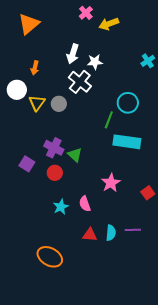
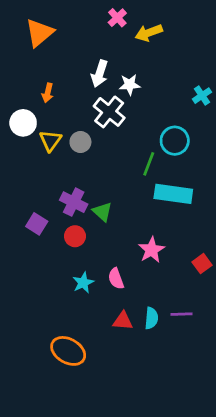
cyan cross: (148, 61) -> (202, 96), moved

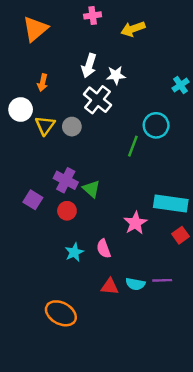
pink cross: (117, 18) -> (93, 15), moved, turned 35
cyan rectangle: (173, 194) -> (171, 203), moved
cyan semicircle: (151, 318) -> (135, 284), turned 96

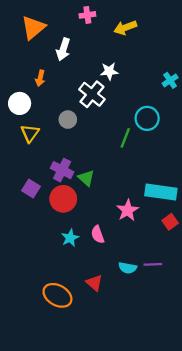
white arrow: (89, 66) -> (63, 49), moved
yellow triangle: (45, 125) -> (30, 133), moved
red circle: (67, 211) -> (63, 199), size x1.5
red triangle: (110, 286) -> (94, 283), moved, turned 36

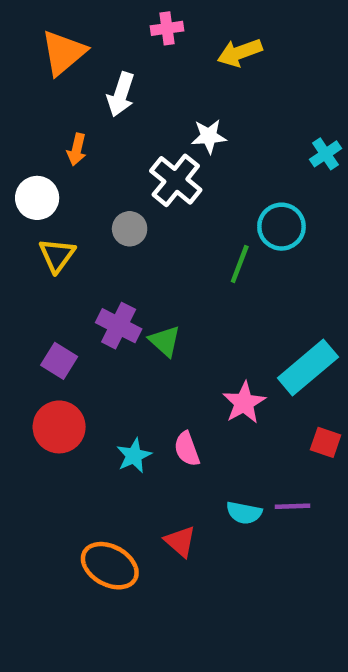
cyan rectangle: (161, 192) -> (308, 367), turned -48
red circle: (63, 199) -> (59, 427), moved
red square: (170, 222) -> (326, 442), moved, turned -35

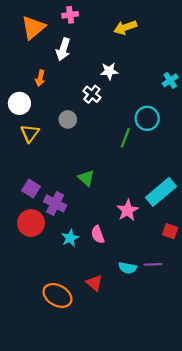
pink cross: (167, 28) -> (70, 15), moved
white cross: (176, 180) -> (92, 94), size x0.7
purple cross: (119, 326) -> (55, 203), moved

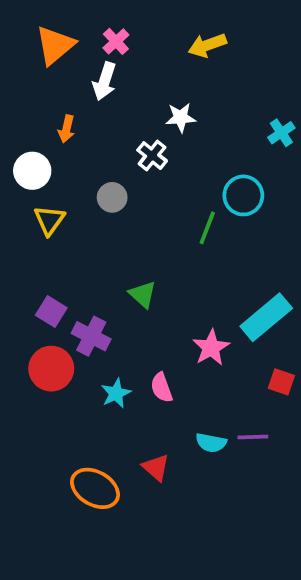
pink cross: (70, 15) -> (116, 41), moved, turned -35

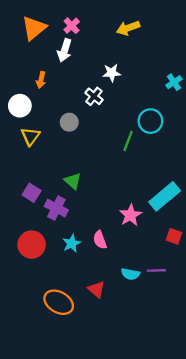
green triangle: (143, 294) -> (73, 181), moved
red circle: (51, 369) -> (32, 245), moved

